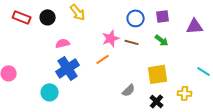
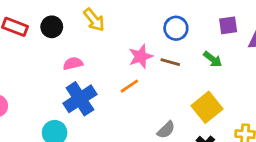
purple square: (163, 16) -> (228, 25), moved
yellow square: (158, 74) -> (207, 107), turned -30

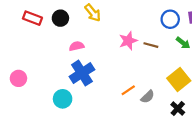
blue circle: (176, 28) -> (170, 19), moved
orange line: (129, 86) -> (128, 90), moved

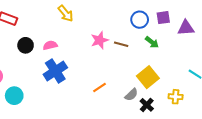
black circle: (60, 18) -> (26, 45), moved
gray semicircle: (148, 97) -> (131, 95), moved
cyan circle: (63, 99) -> (14, 96), moved

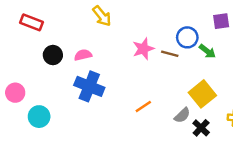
blue circle: (140, 20) -> (187, 37), moved
blue cross: (55, 71) -> (89, 86), turned -35

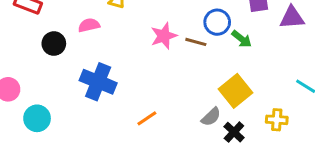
pink semicircle: (83, 55) -> (89, 25), moved
orange line: (143, 107) -> (147, 118), moved

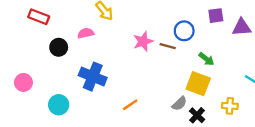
green arrow: (242, 39) -> (206, 59), moved
yellow square: (235, 91) -> (198, 84), turned -30
cyan circle: (37, 118) -> (59, 105), moved

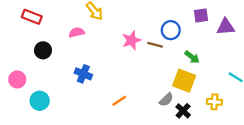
black circle: (59, 47) -> (43, 50), moved
blue cross: (93, 77) -> (83, 74), size x0.7
cyan circle: (59, 105) -> (40, 101), moved

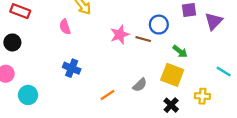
purple triangle: (226, 27) -> (214, 21), turned -42
pink semicircle: (77, 32) -> (65, 27), turned -96
black circle: (43, 50) -> (12, 42), moved
gray semicircle: (166, 100) -> (140, 85), moved

